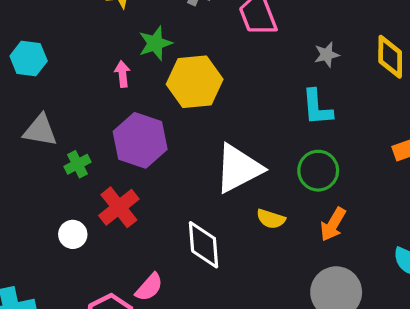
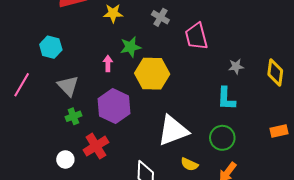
gray triangle: (40, 130) -> (68, 86), moved, turned 30

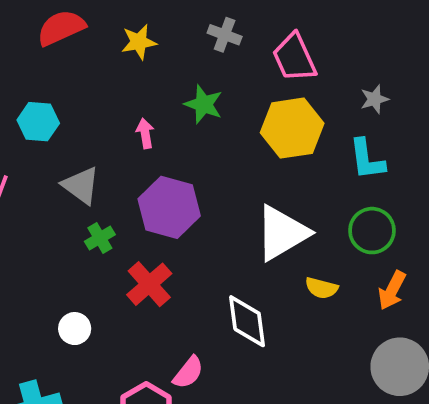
green star: (131, 47) -> (204, 104), moved, turned -30
yellow hexagon: (152, 74) -> (292, 128), moved
white circle: (65, 159) -> (75, 329), moved

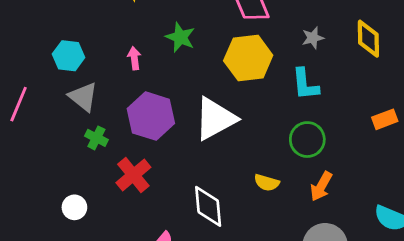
cyan hexagon: (38, 122) -> (69, 56), moved
white triangle: (282, 233) -> (215, 119), moved
green cross: (100, 238) -> (96, 138), turned -35

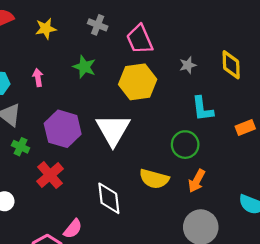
pink arrow: (134, 58) -> (38, 78), moved
cyan L-shape: (305, 84) -> (203, 109), moved
white triangle: (215, 119) -> (113, 130), turned -30
yellow semicircle: (267, 183) -> (154, 179), size x1.5

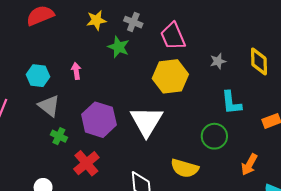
yellow star: (46, 29) -> (96, 20), moved
green star: (84, 67) -> (119, 47), moved
orange arrow: (197, 181) -> (249, 165), moved

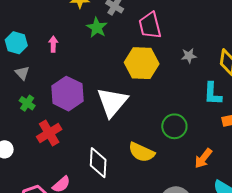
cyan L-shape: (231, 103) -> (213, 94), moved
gray triangle: (49, 106) -> (22, 73), size x0.7

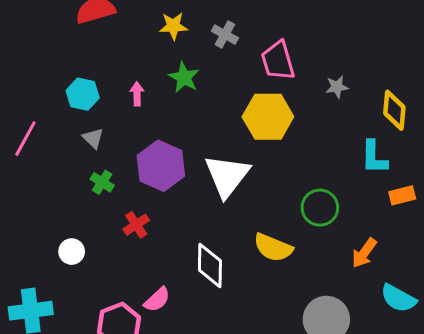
green star: (97, 28) -> (184, 77), moved
gray star: (189, 56) -> (337, 87), moved
red cross: (49, 133) -> (136, 225), size x0.7

